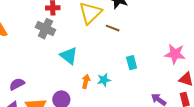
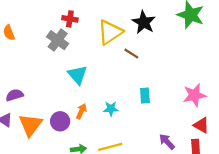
pink star: (175, 54) -> (194, 95), turned -30
orange arrow: (86, 81) -> (81, 111), moved

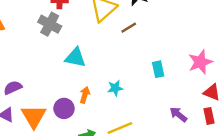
brown line: (131, 54) -> (129, 28), turned -56
cyan triangle: (77, 75) -> (75, 57), turned -30
cyan rectangle: (145, 95) -> (158, 69), moved

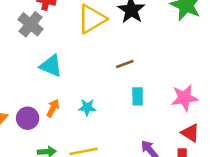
brown line: (129, 28) -> (125, 64), moved

